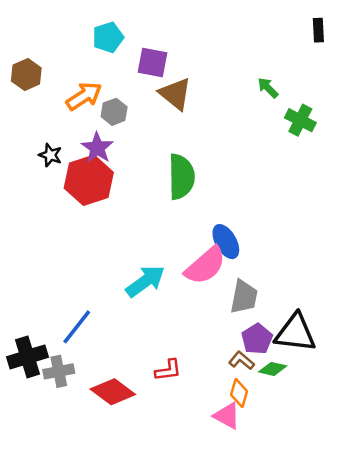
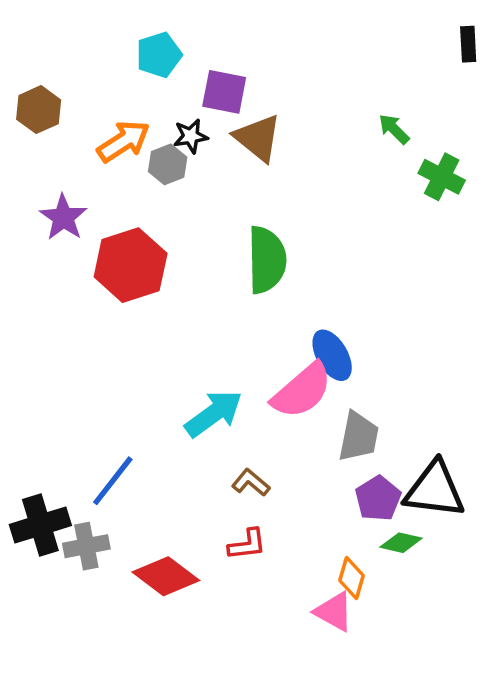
purple star: (97, 148) -> (63, 217), moved
black star: (50, 155) -> (191, 136), moved, turned -30
brown L-shape: (241, 361) -> (251, 483), moved

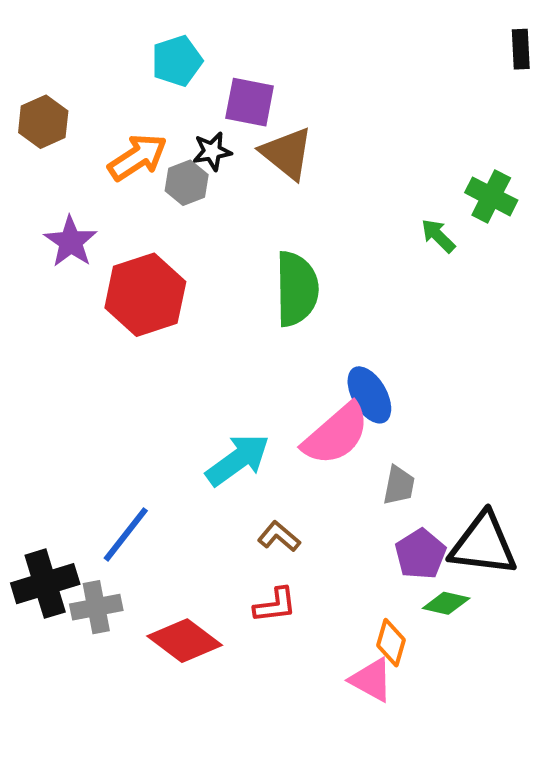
green arrow: (394, 129) -> (438, 236), moved
gray trapezoid: (359, 437) -> (399, 485), size x0.7

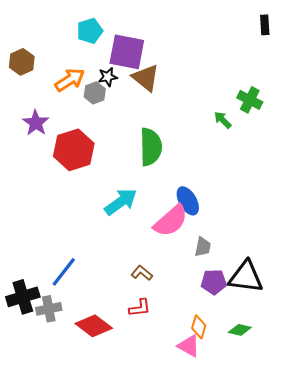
purple square: (250, 102) -> (127, 52), size x1.4
cyan arrow: (238, 460) -> (121, 202), moved
purple pentagon: (420, 554) -> (214, 282), turned 30
green diamond: (446, 603) -> (240, 330), moved

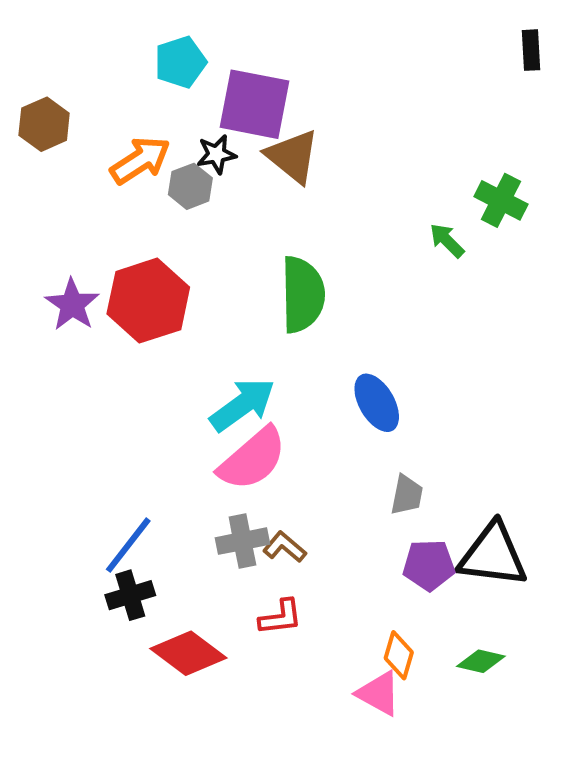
purple star: (36, 123) -> (72, 305), moved
pink semicircle: (171, 221) -> (252, 459), moved
black cross: (23, 297) -> (130, 595), moved, size x0.7
gray cross: (49, 309) -> (242, 541), moved

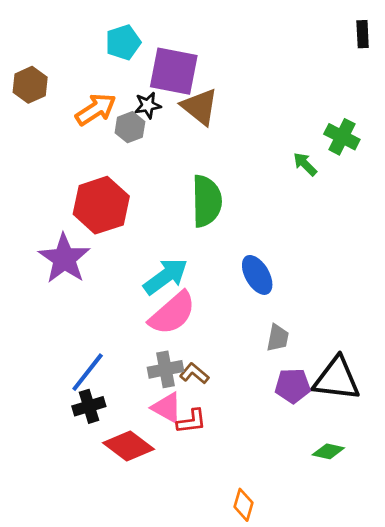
purple star: (72, 305) -> (64, 259), moved, size x1.4
orange diamond: (399, 655) -> (243, 505), moved
pink triangle: (379, 693) -> (167, 408), moved

